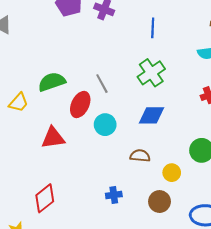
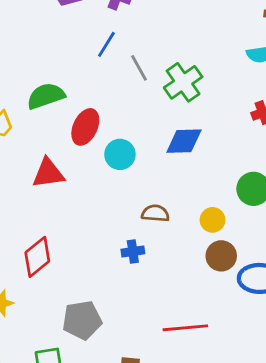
blue line: (153, 28) -> (106, 44), moved, turned 30
gray line: (102, 84) -> (139, 68), moved
brown semicircle: (140, 156) -> (155, 213), moved
brown circle: (159, 202) -> (221, 256), moved

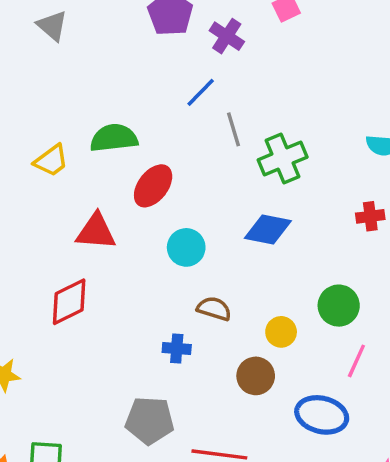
cyan circle: (120, 154) -> (186, 247), moved
brown circle: (221, 256) -> (256, 376), moved
red diamond: (37, 257) -> (69, 302), moved
gray pentagon: (82, 320) -> (150, 420), moved

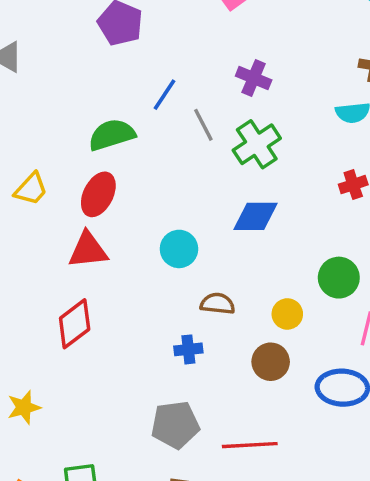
purple cross: (227, 36) -> (254, 78), moved
green semicircle: (114, 138) -> (112, 135), moved
red ellipse: (153, 186) -> (98, 194), moved

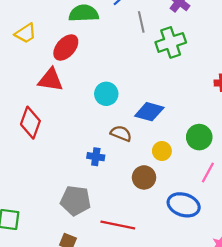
blue diamond: (256, 216) -> (149, 112), moved
red diamond: (75, 324) -> (30, 123), turned -48

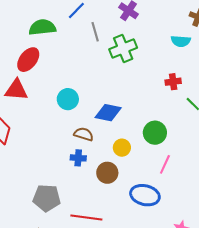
blue cross: (96, 157) -> (78, 158), moved

